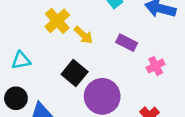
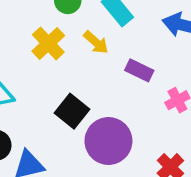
yellow arrow: (83, 35) -> (96, 42), moved

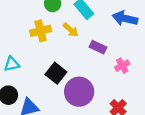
yellow cross: (48, 43) -> (41, 31), turned 30

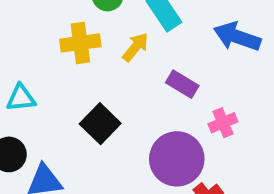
yellow arrow: (71, 30) -> (136, 47), turned -98
purple circle: (79, 92) -> (177, 159), moved

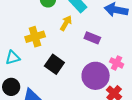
yellow cross: (80, 43) -> (35, 37), moved
pink cross: (223, 123) -> (117, 63), moved, turned -32

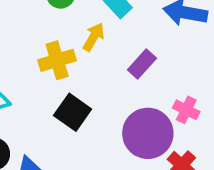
yellow cross: (35, 37) -> (57, 60), moved
purple rectangle: (92, 38) -> (142, 64), turned -70

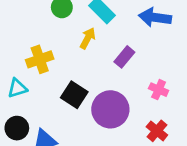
yellow cross: (57, 60) -> (40, 59), moved
purple circle: (148, 133) -> (110, 109), moved

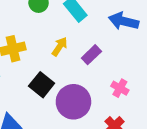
yellow arrow: (88, 38) -> (60, 46), moved

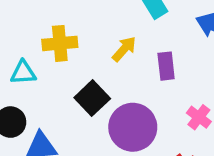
purple rectangle: (91, 55) -> (166, 66), turned -60

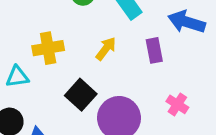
purple rectangle: (166, 66) -> (154, 50), moved

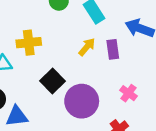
yellow arrow: (106, 49) -> (87, 47), moved

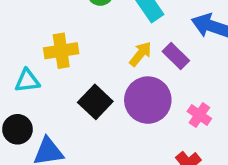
purple rectangle: (113, 49) -> (176, 56), turned -36
purple circle: (82, 101) -> (148, 100), moved

